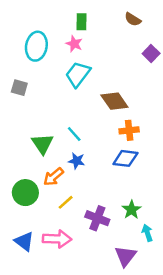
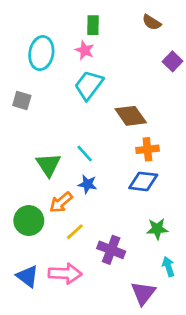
green star: (132, 210) -> (157, 229), moved, turned 30

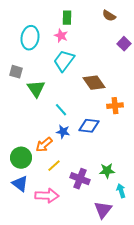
orange cross: (147, 149) -> (115, 106), moved
green triangle: (48, 165) -> (36, 89), moved
blue diamond: (143, 181) -> (89, 126), moved
green star: (157, 229) -> (107, 171), moved
blue triangle: (27, 276) -> (20, 184), moved

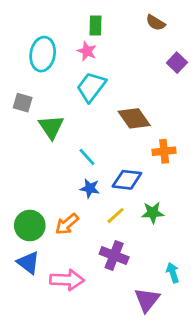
orange arrow: (44, 145) -> (67, 224), moved
yellow line: (54, 166) -> (116, 216), moved
green star: (107, 171) -> (153, 213), moved

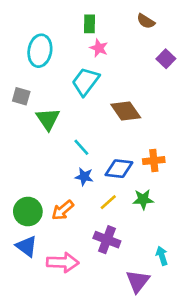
pink star: (87, 51) -> (99, 48), moved
orange cross: (164, 151) -> (154, 161), moved

